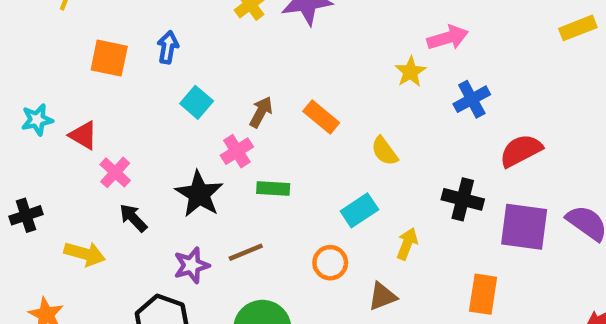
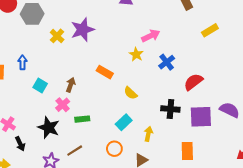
yellow rectangle: (578, 28) -> (210, 30), moved
orange rectangle: (321, 117) -> (105, 72), moved
black arrow: (133, 218) -> (20, 144), turned -152

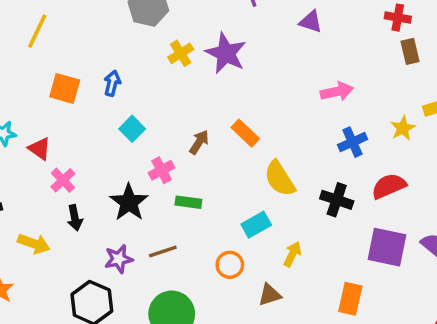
purple star: (83, 30) -> (226, 53), turned 30
yellow star: (136, 54) -> (403, 128), moved
brown arrow: (71, 85) -> (199, 142), moved
yellow semicircle: (131, 93) -> (280, 179), size x1.5
black cross: (170, 109) -> (337, 200), moved

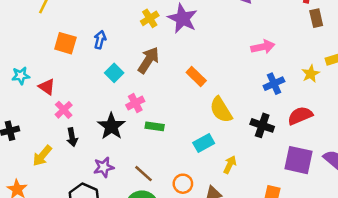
brown arrow: (199, 142) -> (148, 60), moved, size x1.5
yellow arrow: (34, 244) -> (42, 156), turned 110
brown line: (163, 252) -> (144, 174), moved, turned 60
orange circle: (230, 265) -> (183, 184), moved

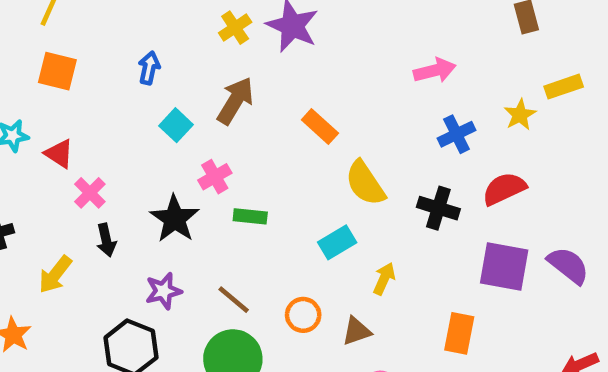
orange square: (65, 43) -> (57, 71), moved

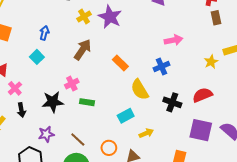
cyan square: (176, 125) -> (37, 57), moved
blue cross: (456, 134) -> (162, 67), moved
black star: (174, 219) -> (53, 102), turned 30
yellow arrow: (384, 279) -> (146, 133), turned 40

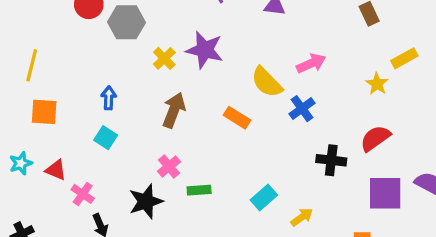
yellow semicircle: (140, 90) -> (267, 82), moved

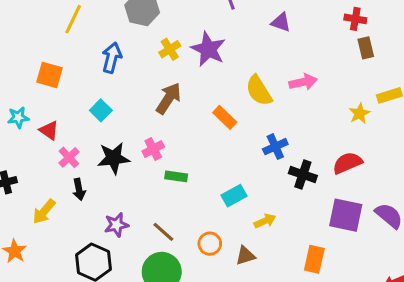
yellow line: (32, 65) -> (73, 19), moved
blue arrow: (109, 98) -> (112, 58), moved, size x1.4
blue cross: (302, 109) -> (275, 147), moved
black star: (146, 201) -> (114, 158), moved

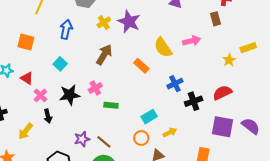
brown rectangle: (366, 48) -> (216, 19), moved
black cross: (303, 175) -> (194, 101), turned -36
purple star: (116, 225) -> (82, 139), moved
orange circle: (210, 244) -> (141, 138), moved

